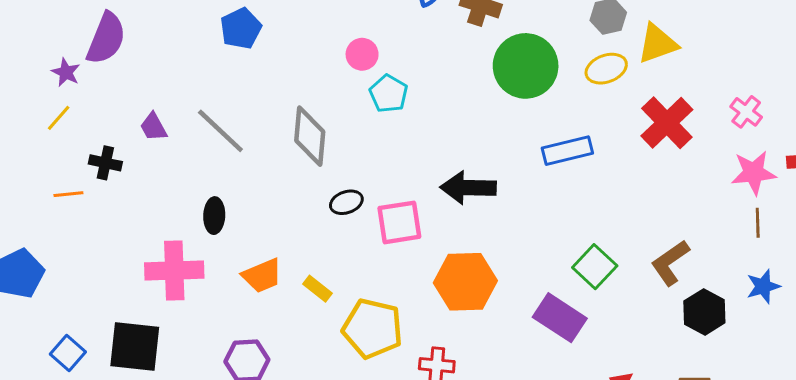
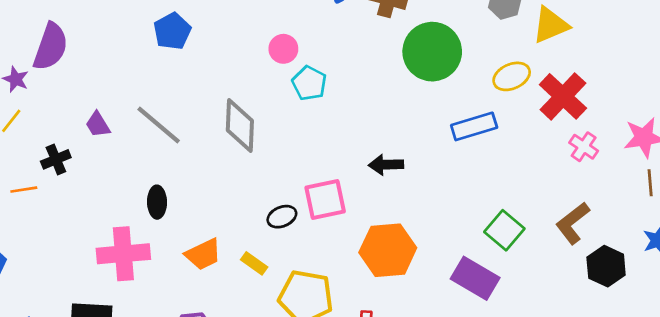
yellow ellipse: (606, 69) -> (512, 76), moved
pink cross: (746, 112) -> (584, 147), moved
black cross: (105, 163) -> (56, 159), turned -32
black arrow: (468, 188) -> (386, 165), size x0.7
black ellipse: (346, 202) -> (282, 217), moved

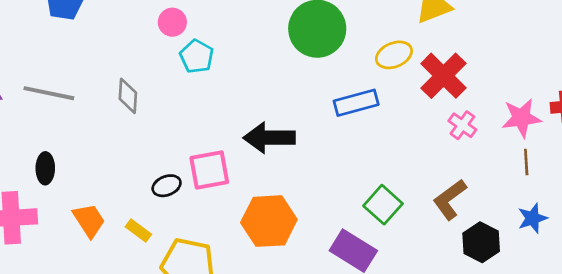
gray line: (159, 125) -> (49, 93), turned -30
gray diamond: (240, 126) -> (128, 96), size x0.7
black arrow: (386, 165) -> (269, 138), size x1.5
orange trapezoid: (203, 254) -> (89, 220), turned -99

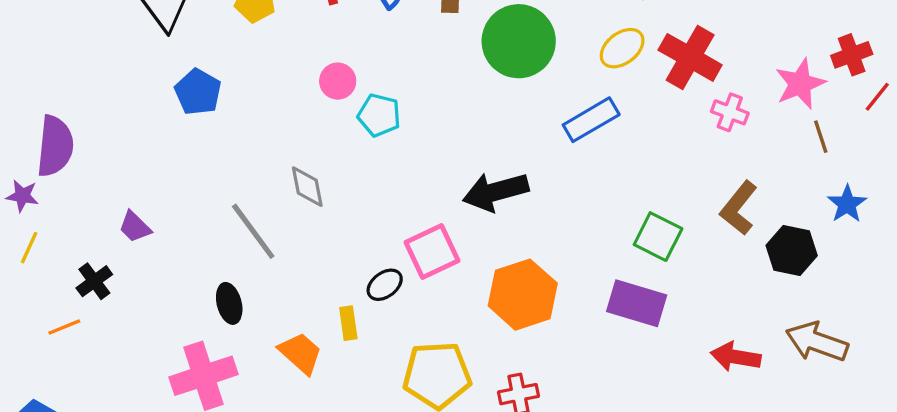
gray line: (49, 93) -> (253, 231), moved, turned 57
yellow rectangle: (138, 230) -> (348, 323), moved, turned 60

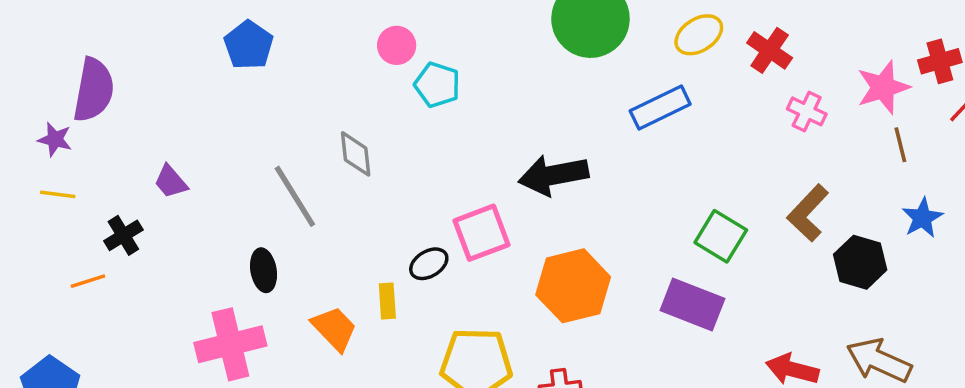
red cross: (690, 57) -> (770, 50), size x0.7
yellow line: (29, 248) -> (58, 194), turned 68

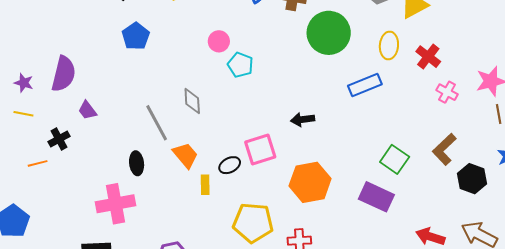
yellow ellipse: (699, 35) -> (389, 45), turned -56
purple semicircle: (94, 90) -> (64, 74), moved
black arrow: (553, 175) -> (303, 119), size x0.6
orange trapezoid: (334, 329) -> (185, 155), moved

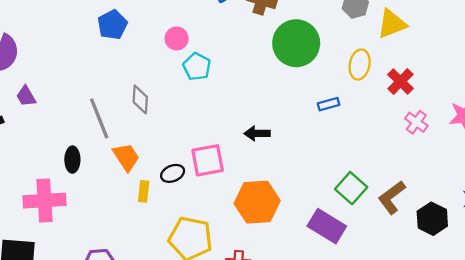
blue pentagon: (136, 36) -> (112, 25), moved
blue rectangle: (365, 85) -> (329, 104), size x0.6
brown L-shape: (444, 149) -> (392, 197), moved

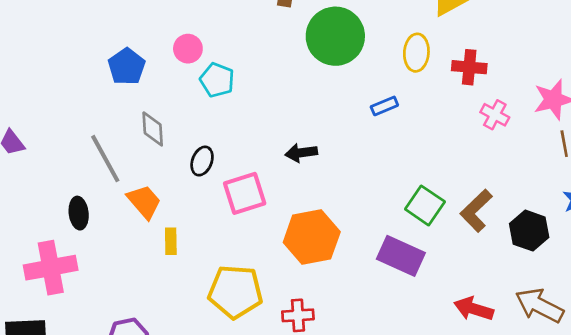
blue pentagon: (112, 25) -> (127, 67), moved
red cross: (401, 81) -> (469, 67), turned -32
black ellipse: (173, 173) -> (202, 161), moved, turned -40

